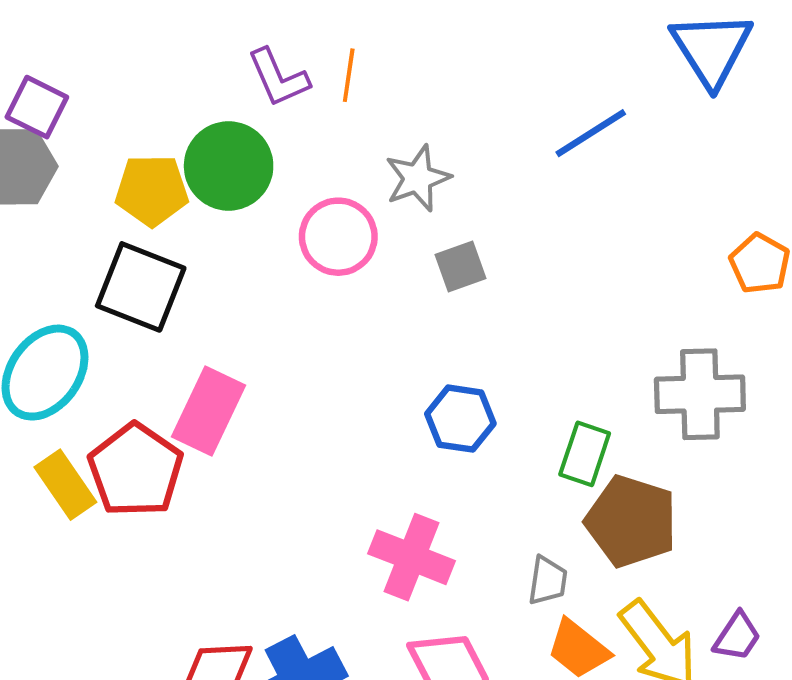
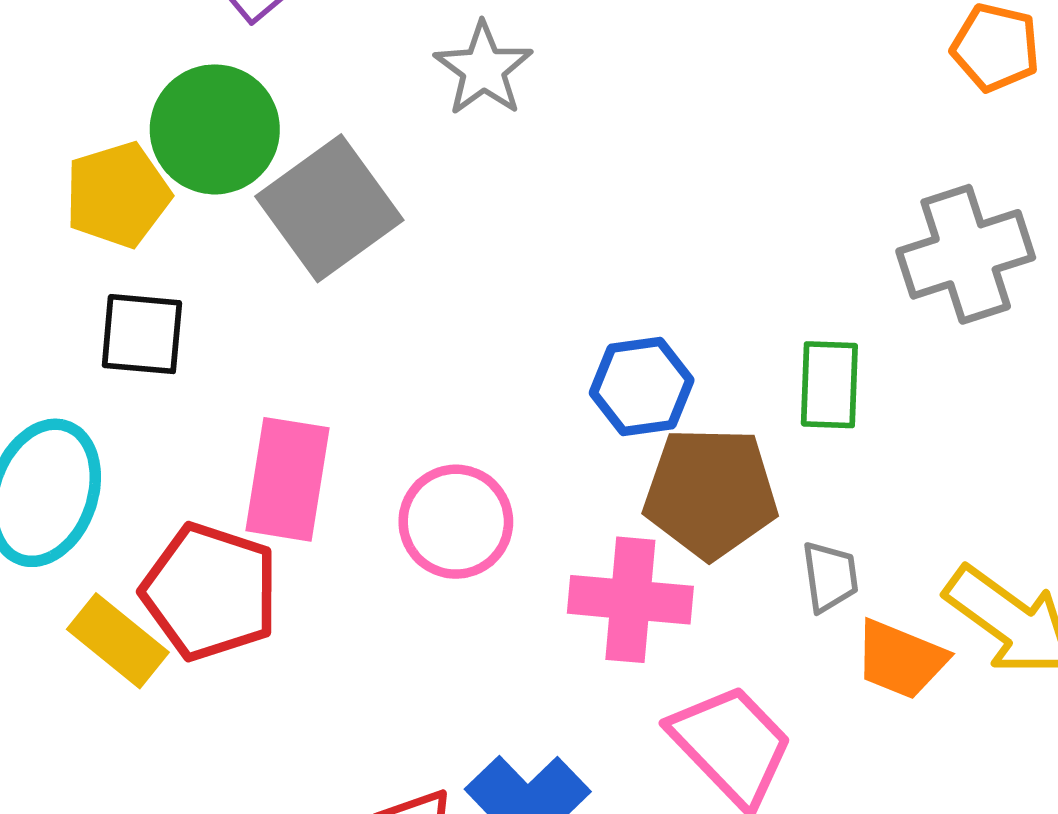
pink circle: (338, 237) -> (456, 522), moved
gray square: (461, 266) -> (329, 208), moved, size x1.8
black square: (141, 287) -> (142, 334), size x0.7
brown pentagon: (631, 521) -> (711, 493), moved

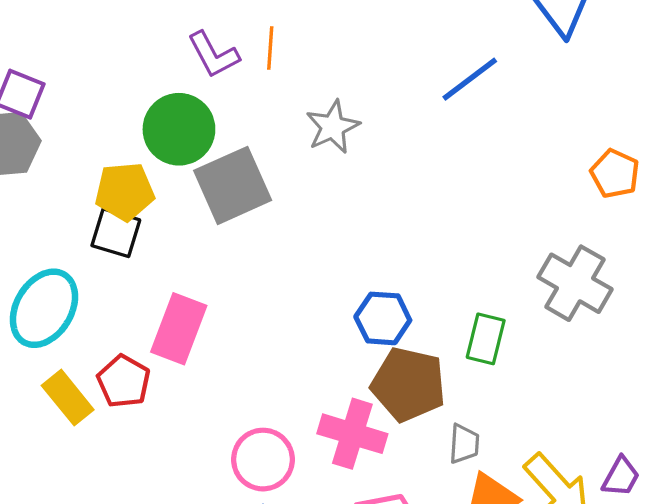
yellow pentagon: (118, 195) -> (125, 191), moved
gray cross: (966, 254) -> (575, 283), turned 36
pink circle: (456, 522) -> (263, 460), moved
red pentagon: (210, 592) -> (124, 381), size x0.7

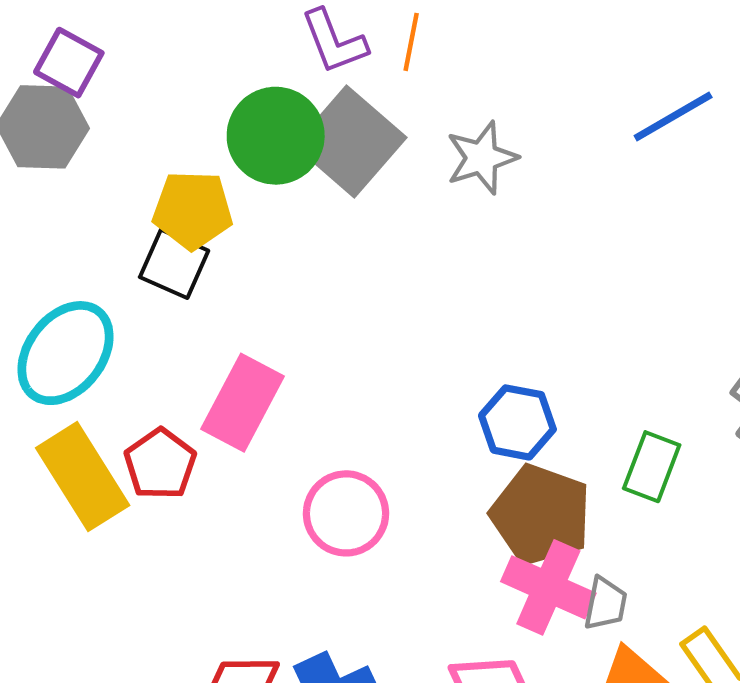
gray square: (233, 185) -> (350, 142), moved, turned -32
yellow rectangle: (68, 398) -> (83, 477), size x1.4
pink cross: (352, 434) -> (548, 587), moved
pink circle: (263, 460) -> (346, 513), moved

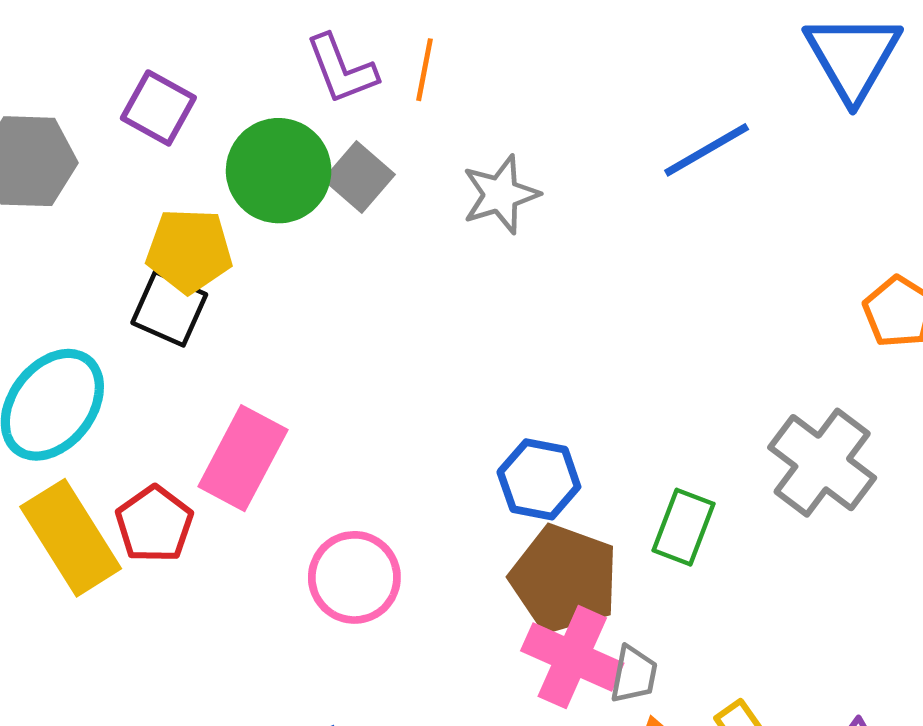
purple square: (69, 63) -> (158, 108), moved
gray square: (350, 142) -> (359, 177), size x0.6

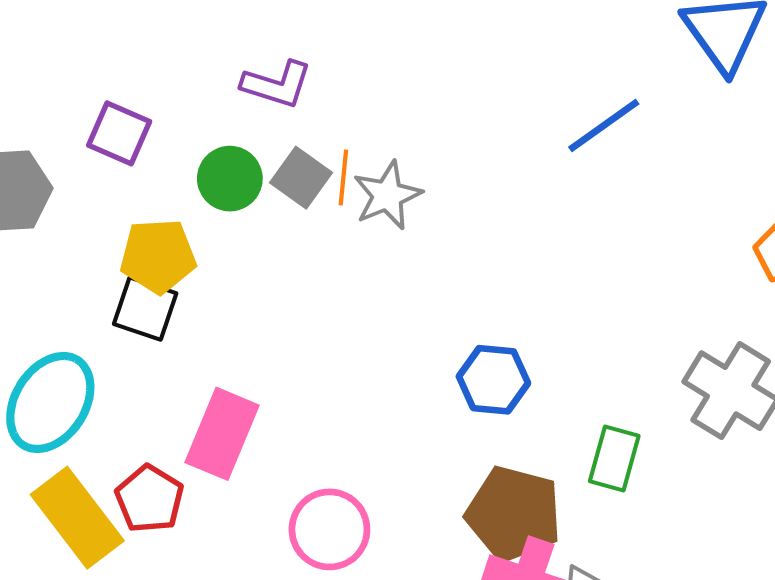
purple L-shape: (341, 69) -> (277, 84), turned -46
orange line: (424, 70) -> (343, 178), moved
green circle: (279, 171) -> (230, 179), size x0.7
gray star: (501, 194) -> (387, 195), moved
blue hexagon: (539, 479) -> (493, 380), moved

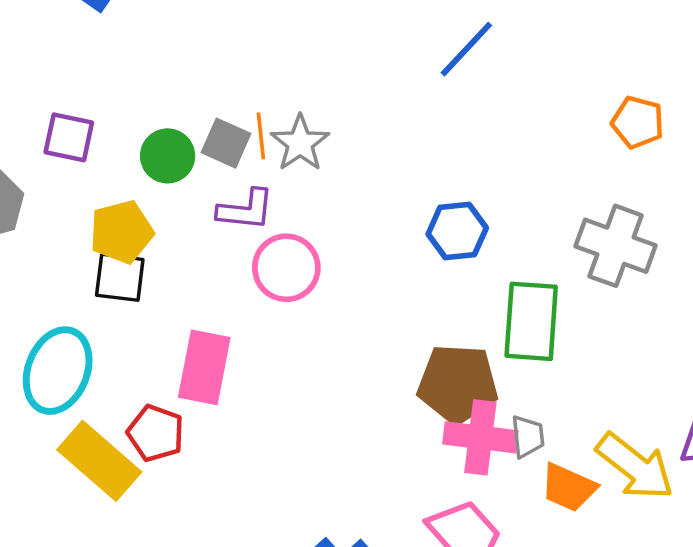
purple L-shape: (277, 84) -> (246, 210), moved
blue hexagon: (493, 380) -> (457, 231), moved
green rectangle: (614, 458) -> (531, 321), size x1.5
pink circle: (329, 529) -> (286, 268), moved

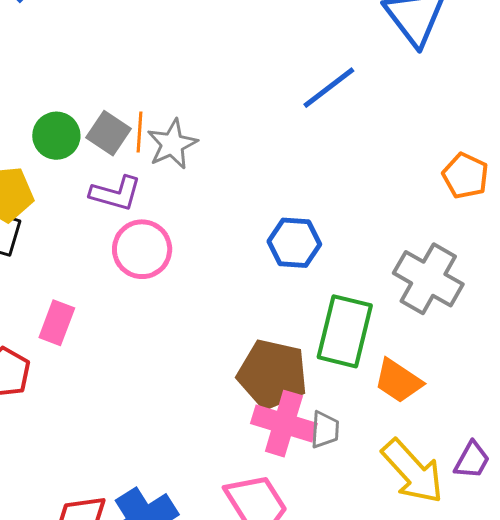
pink rectangle: (204, 367) -> (57, 323), size x0.7
orange trapezoid: (568, 488) -> (398, 381), moved

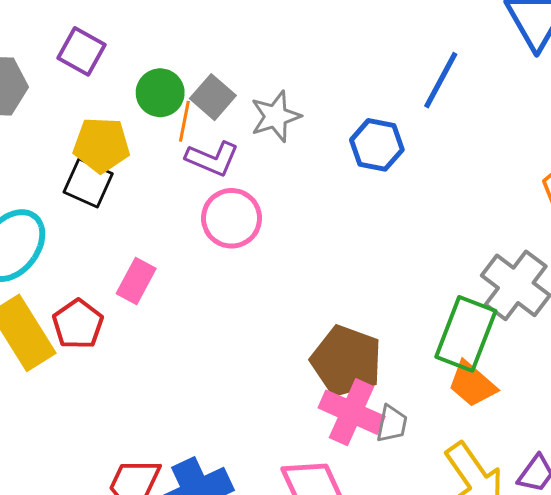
blue line: (329, 88) -> (441, 80), turned -32
orange line: (140, 132) -> (184, 121), moved
blue hexagon: (294, 243) -> (377, 145), moved
green rectangle: (345, 331) -> (466, 334), moved

